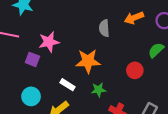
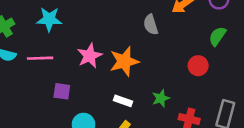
purple square: (32, 59) -> (62, 91), moved
orange star: (88, 61) -> (124, 61), moved

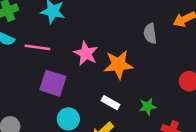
pink star: (90, 56) -> (86, 53), turned -30
purple square: (62, 91) -> (53, 83), size x1.5

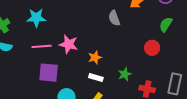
pink line: (37, 47) -> (42, 46), moved
orange star: (118, 65) -> (95, 57), moved, size x0.6

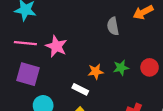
orange star: (95, 57) -> (96, 72), moved
green star: (125, 74) -> (121, 68), moved

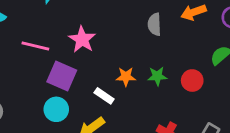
pink line: (25, 43) -> (35, 46), moved
purple square: (28, 74) -> (62, 76), moved

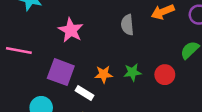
pink star: (82, 39) -> (71, 30), moved
purple square: (62, 76) -> (61, 72), moved

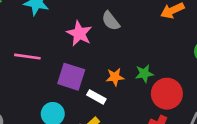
gray semicircle: (127, 25) -> (111, 21), moved, turned -30
red circle: (165, 75) -> (167, 94), moved, size x1.5

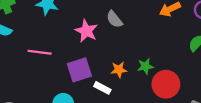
purple square: (71, 77) -> (79, 70), turned -35

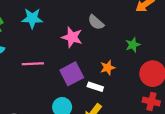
green star: (145, 66) -> (133, 45), moved

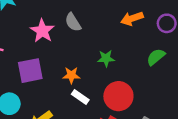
white rectangle: (95, 87) -> (80, 97), moved

